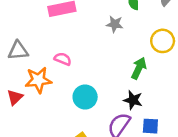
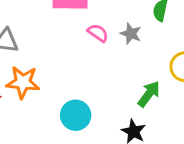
pink semicircle: (63, 59) -> (98, 33), moved

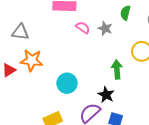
green arrow: (149, 94) -> (117, 69), turned -42

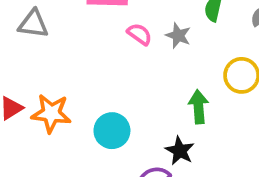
gray triangle: (20, 32) -> (33, 24), moved
orange star: (32, 60) -> (51, 113), moved

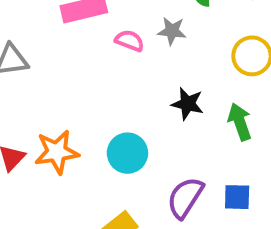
green arrow: (199, 107) -> (240, 122), moved
black star: (180, 151) -> (188, 104), moved

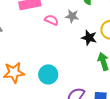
black star: (188, 104) -> (89, 38), moved

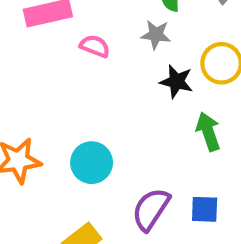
gray star: (72, 16) -> (156, 35), moved

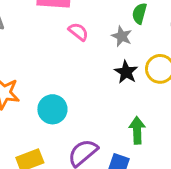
green arrow: (208, 131) -> (137, 130), moved

